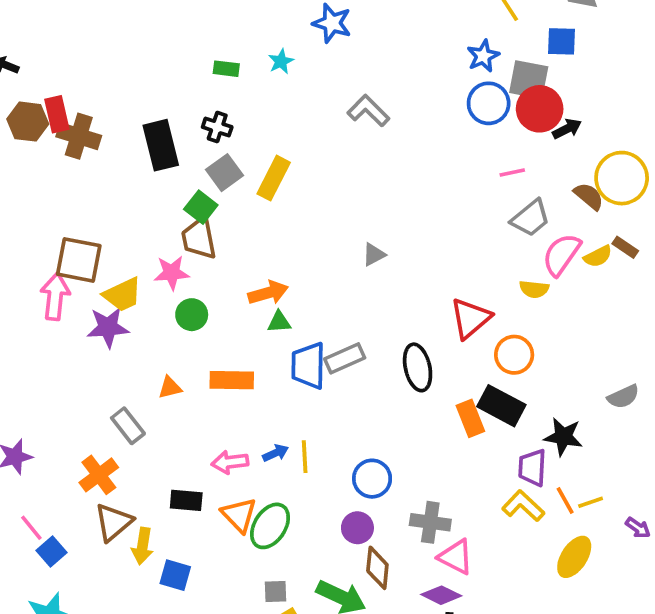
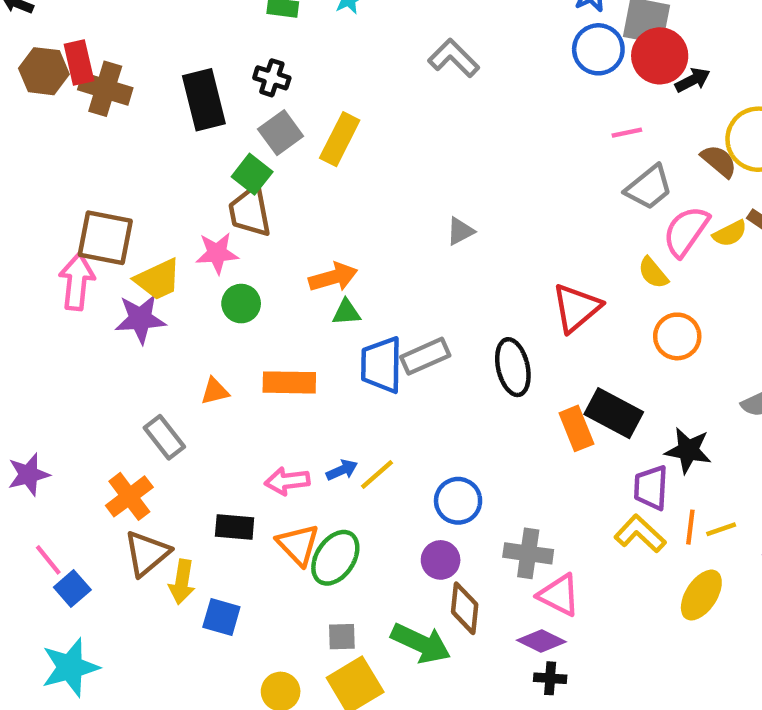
yellow semicircle: (534, 289) -> (653, 273), turned 44
orange circle: (514, 355) -> (677, 336), moved
yellow line: (305, 457) -> (377, 474), turned 52
orange line: (565, 500) -> (690, 527), turned 36

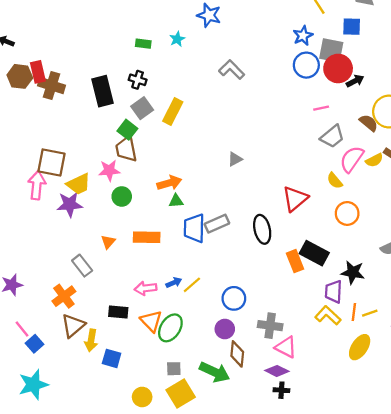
orange triangle: (215, 391) -> (108, 242), turned -35

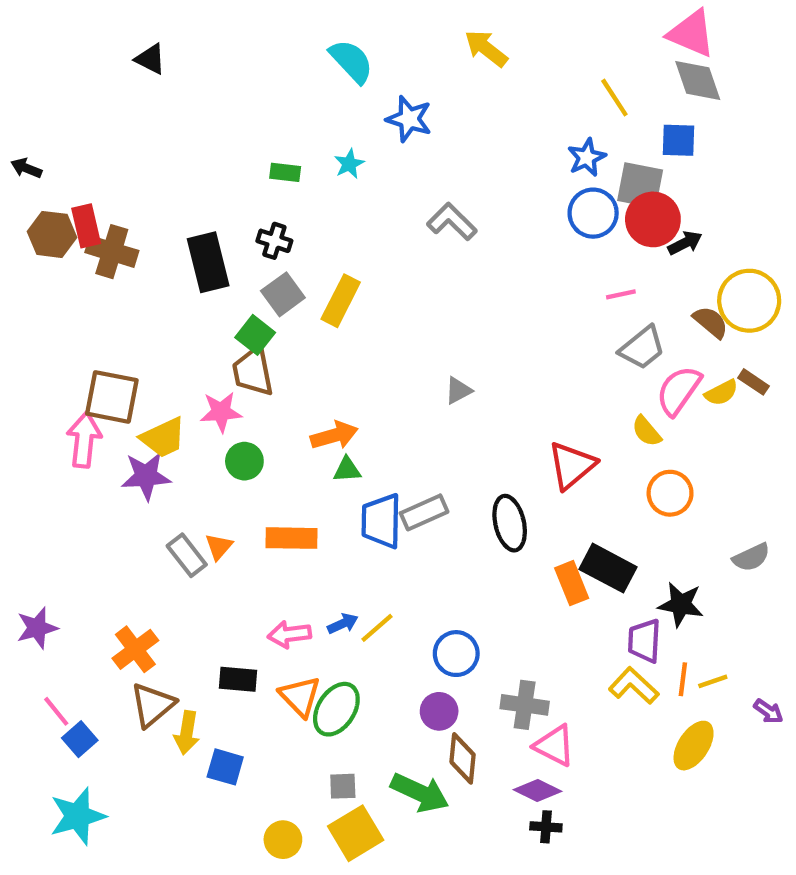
gray rectangle: (82, 266) -> (187, 555), moved

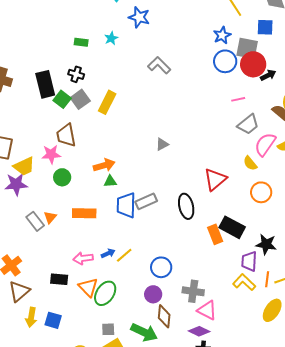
green square: (255, 335) -> (62, 99), moved
yellow arrow: (187, 733) -> (31, 317), moved

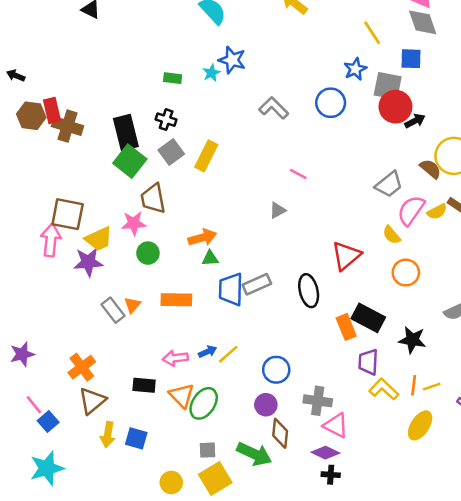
blue star: (139, 17) -> (232, 60), moved
blue circle: (225, 61) -> (331, 103), moved
green square: (62, 99) -> (130, 161), moved, size x1.4
pink line: (238, 99) -> (298, 174), moved, turned 40
purple trapezoid: (249, 261) -> (368, 362), moved

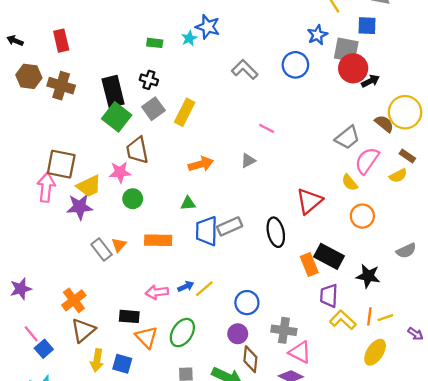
red rectangle: (52, 111) -> (61, 41), moved
yellow semicircle: (437, 212) -> (398, 176), moved
orange arrow: (202, 238) -> (201, 164), moved
orange triangle: (182, 396) -> (147, 337), moved

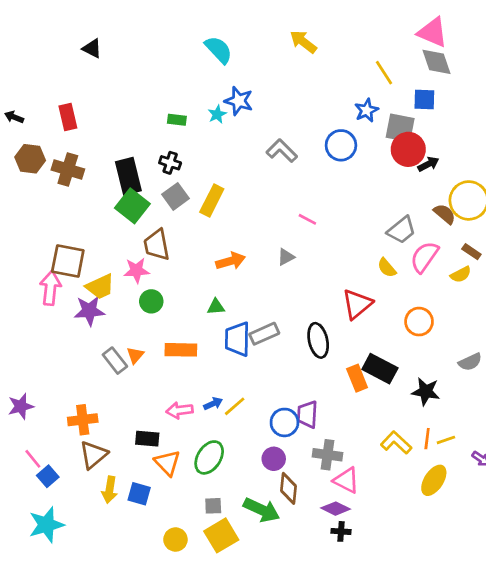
yellow semicircle: (350, 183) -> (387, 268), moved
purple trapezoid: (329, 296) -> (307, 414), moved
orange cross: (74, 300) -> (83, 420), turned 30

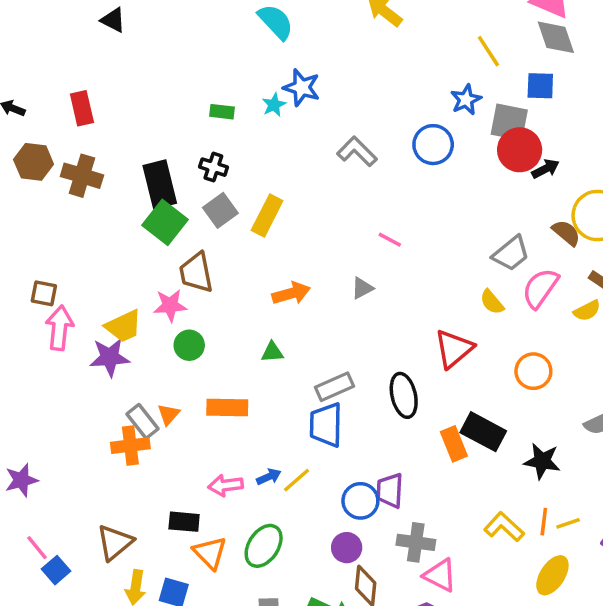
brown square: (68, 261) -> (44, 293), moved, size x0.6
blue trapezoid: (237, 339) -> (326, 425), moved
orange cross: (83, 420) -> (130, 446), moved

